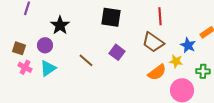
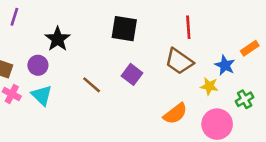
cyan triangle: (48, 68) -> (42, 95), turned -42
green cross: (203, 71) -> (245, 99), turned -32
orange semicircle: (157, 72) -> (175, 114), moved

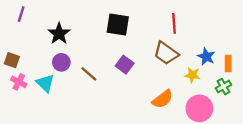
orange rectangle: (250, 48) -> (228, 64), moved, turned -56
purple circle: (38, 65) -> (61, 62), moved

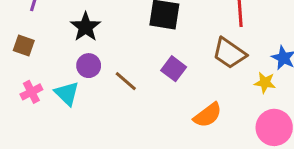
brown square: (12, 60) -> (24, 46), moved
pink cross: (19, 82) -> (31, 92), turned 35
orange semicircle: (163, 99) -> (208, 115), moved

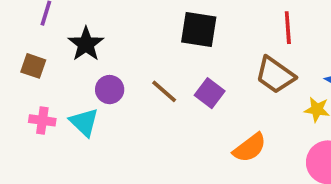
black star: (86, 27) -> (86, 44), moved
brown line: (126, 81) -> (164, 91), moved
pink cross: (31, 92) -> (42, 120), turned 35

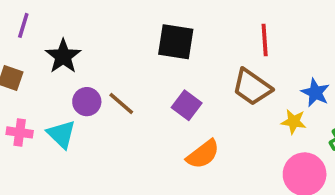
brown line: (164, 91) -> (121, 103), moved
orange semicircle: (250, 148) -> (203, 154), moved

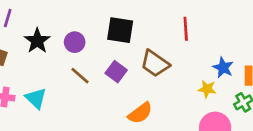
brown trapezoid: (252, 87) -> (155, 64), moved
purple circle: (87, 102) -> (75, 42), moved
purple square: (187, 105) -> (116, 72), moved

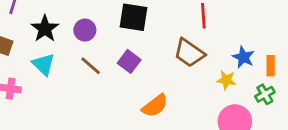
brown trapezoid: (155, 64) -> (189, 53), moved
cyan triangle: (36, 98) -> (43, 64), moved

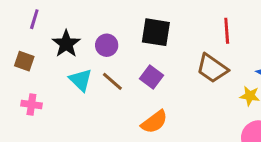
cyan triangle: (43, 64) -> (81, 80), moved
orange semicircle: (155, 106) -> (154, 122), moved

